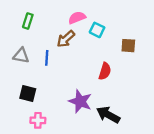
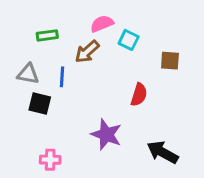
green rectangle: (28, 21) -> (47, 35), moved, turned 64
black square: (28, 94) -> (40, 103), moved
black arrow: (108, 115) -> (163, 152), moved

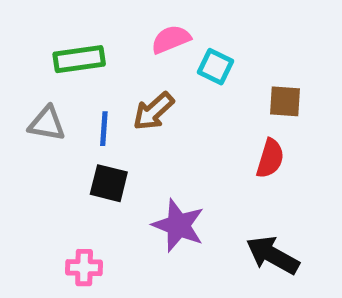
green rectangle: (47, 35) -> (79, 59), size x1.4
brown arrow: (87, 52) -> (154, 111), moved
red semicircle: (139, 95) -> (270, 158), moved
black square: (40, 103) -> (109, 183), moved

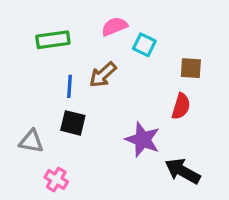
gray triangle: (47, 124) -> (31, 141), moved
purple star: (178, 225) -> (143, 140), moved
pink cross: (84, 268) -> (56, 179), turned 30

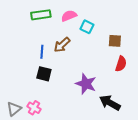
green rectangle: (53, 40) -> (41, 15), moved
red semicircle: (181, 106) -> (121, 64), moved
gray triangle: (31, 141) -> (14, 109), moved, turned -49

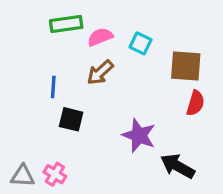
pink semicircle: (69, 16) -> (100, 37), moved
brown square: (115, 41) -> (186, 66), size x1.5
blue line: (42, 52) -> (53, 87), moved
gray triangle: (14, 109) -> (23, 176), turned 42

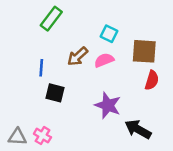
green rectangle: (66, 24) -> (51, 19), turned -45
pink semicircle: (100, 37) -> (104, 60), moved

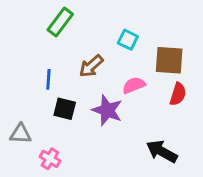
pink semicircle: (104, 60) -> (134, 85), moved
purple star: (108, 105) -> (107, 110), moved
gray triangle: (17, 137) -> (21, 134), moved

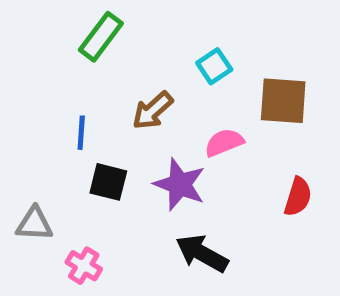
cyan square: (128, 40) -> (214, 66), turned 30
red semicircle: (178, 94) -> (298, 197), moved
black arrow: (162, 151) -> (202, 253), moved

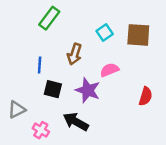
brown square: (283, 101) -> (138, 35), moved
brown arrow: (153, 111) -> (75, 54), turned -30
gray triangle: (34, 224) -> (17, 110), turned -30
black arrow: (202, 253) -> (76, 122), moved

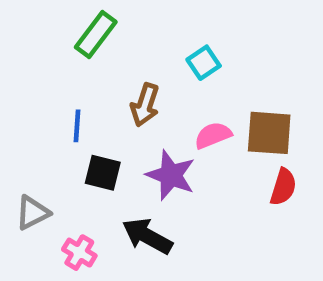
brown square: (138, 35) -> (269, 133), moved

